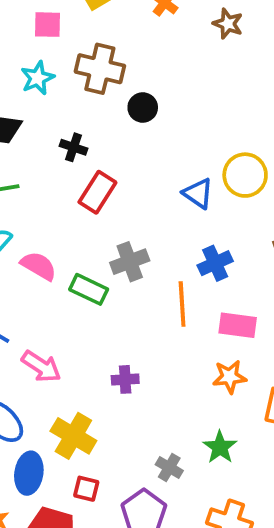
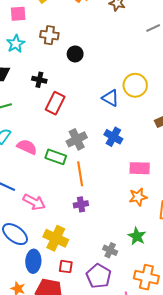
brown cross: (100, 69) -> (49, 35), size x0.7
blue cross: (215, 263) -> (113, 137), moved, turned -30
orange line: (182, 304) -> (80, 174), moved

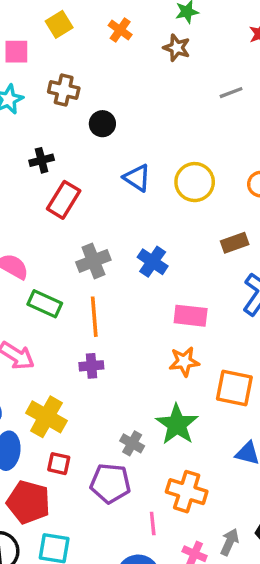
black cross: (39, 80) -> (42, 160), turned -32
blue triangle: (110, 98) -> (137, 178), moved
green rectangle: (56, 157) -> (45, 304), moved
green star: (137, 236) -> (177, 424), size x1.4
purple pentagon: (99, 276) -> (110, 483), turned -30

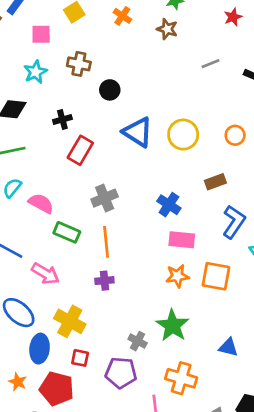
blue triangle: (137, 178) -> (138, 132), size x1.4
blue cross: (153, 262) -> (169, 205), moved
orange square: (234, 388) -> (216, 276), moved

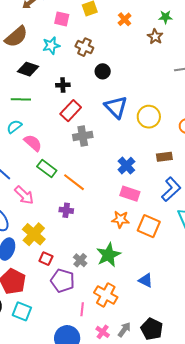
gray cross: (105, 198) -> (83, 136), moved
orange line: (106, 242) -> (74, 182), turned -60
red square: (80, 358) -> (46, 259), moved

